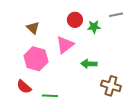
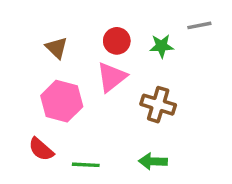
red circle: (75, 20) -> (117, 41), moved
green arrow: (89, 64) -> (153, 161), moved
brown cross: (111, 86) -> (158, 105), moved

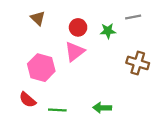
brown triangle: (57, 48) -> (38, 18), moved
brown cross: (158, 105) -> (138, 63), moved

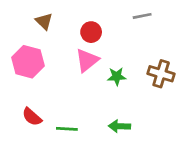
gray line: (133, 17) -> (142, 16), moved
green star: (108, 31) -> (117, 76), moved
pink hexagon: (41, 68) -> (28, 62), moved

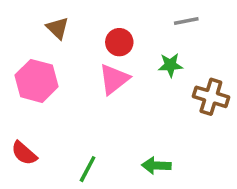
green star: (117, 76) -> (170, 65), moved
red semicircle: (32, 117) -> (24, 153), moved
green line: (67, 129) -> (88, 169), turned -65

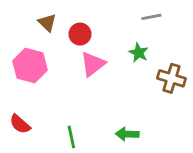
red circle: (119, 42) -> (80, 34), moved
green star: (170, 65) -> (139, 53), turned 30
green line: (88, 169) -> (71, 137), turned -40

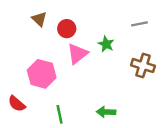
gray line: (151, 17) -> (139, 24), moved
green star: (139, 53) -> (106, 44), moved
pink hexagon: (30, 65) -> (42, 74), moved

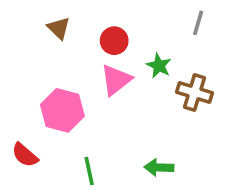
gray line: (139, 24) -> (198, 23), moved, turned -63
red circle: (67, 29) -> (114, 41), moved
brown cross: (143, 66) -> (195, 92), moved

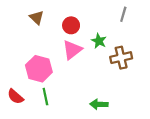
brown cross: (195, 92) -> (121, 58), turned -30
green line: (89, 171) -> (45, 97), moved

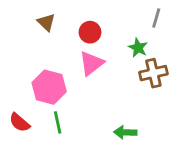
green star: (99, 41) -> (138, 48), moved

